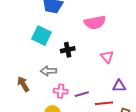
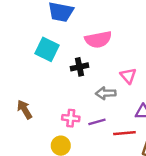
pink semicircle: (95, 22) -> (98, 39), moved
gray arrow: (48, 71) -> (106, 93), moved

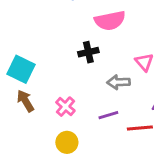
cyan square: (47, 49) -> (21, 69), moved
pink cross: (71, 118) -> (65, 107), moved, turned 35

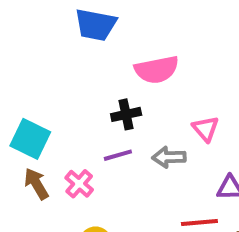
pink cross: (65, 107) -> (79, 184), moved
purple line: (108, 115) -> (118, 155), moved

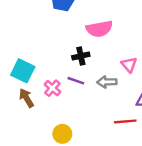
purple line: (118, 155) -> (76, 81), turned 35
pink cross: (79, 184) -> (52, 88), moved

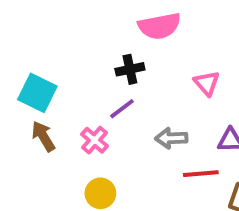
purple line: (76, 81) -> (122, 109), turned -56
gray arrow: (107, 82) -> (171, 138), moved
pink cross: (52, 88) -> (95, 140), moved

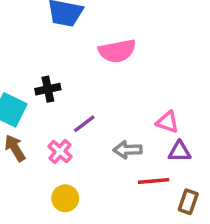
black cross: (130, 69) -> (48, 89), moved
pink triangle: (207, 83) -> (167, 122), moved, turned -30

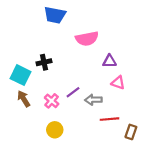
purple line: (84, 124) -> (73, 92), moved
purple triangle: (180, 151) -> (109, 61), moved

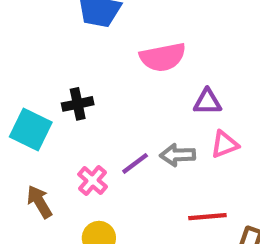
pink triangle: (118, 83) -> (224, 144), turned -40
brown arrow: (24, 99) -> (39, 202), moved
gray arrow: (93, 100) -> (178, 155), moved

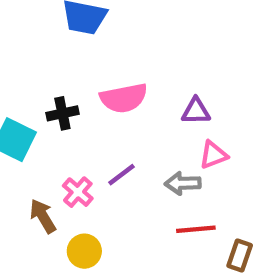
pink semicircle: (163, 57) -> (124, 98), moved
gray arrow: (178, 155) -> (183, 183), moved
brown arrow: (39, 202) -> (43, 216), moved

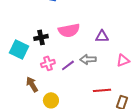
pink triangle: (213, 155) -> (123, 60), moved
gray arrow: (183, 183) -> (88, 59), moved
pink cross: (78, 192) -> (48, 63), moved, turned 32

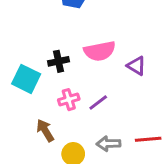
purple triangle: (102, 36) -> (136, 66), moved, turned 32
gray arrow: (88, 59) -> (108, 144), moved

